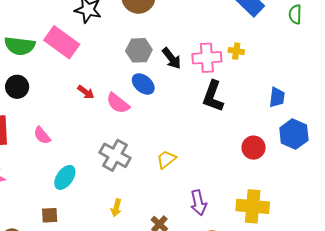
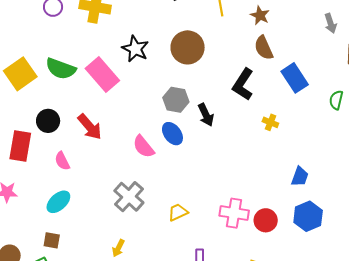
pink cross: (207, 58) -> (234, 213), moved
black circle: (17, 87) -> (48, 121), moved
red arrow: (86, 92) -> (90, 127), moved, size x1.6
black L-shape: (213, 96) -> (243, 84), moved
cyan ellipse: (65, 177) -> (58, 202), moved

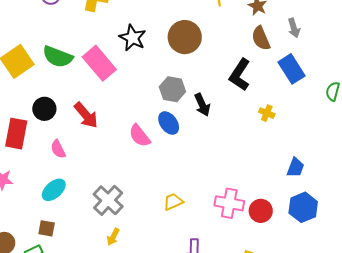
gray arrow: (331, 23) -> (294, 28), moved
gray cross: (129, 197) -> (108, 200), moved

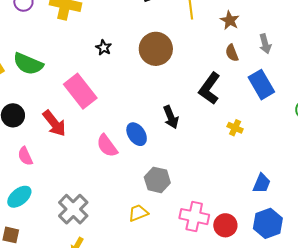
black star: (132, 38) -> (104, 48), size x0.6
brown semicircle: (261, 38) -> (232, 53), size x0.7
pink rectangle: (99, 63) -> (80, 91), moved
gray hexagon: (172, 89) -> (157, 180), moved

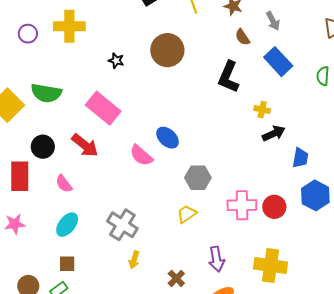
black arrow: (171, 117) -> (274, 133), moved, turned -80

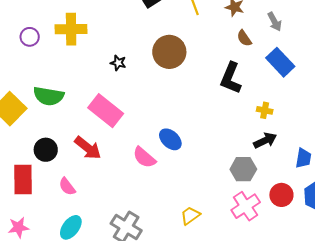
black arrow: (274, 133) -> (265, 140), moved
gray hexagon: (198, 178) -> (243, 169), moved
pink cross: (242, 205) -> (246, 206), turned -32
red circle: (274, 207) -> (281, 195), moved

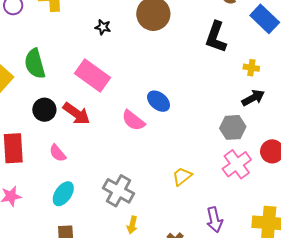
green semicircle: (49, 96) -> (35, 64), turned 68
black circle: (46, 150) -> (44, 110), moved

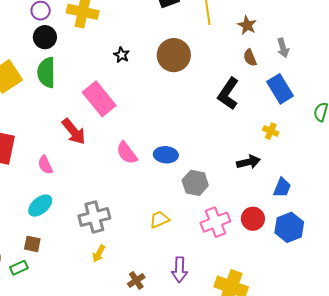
yellow cross: (251, 68) -> (271, 131), moved
blue ellipse: (159, 101) -> (166, 155), moved, turned -50
black circle: (44, 110) -> (45, 37), moved
gray hexagon: (233, 127) -> (195, 183), moved
gray cross: (118, 191) -> (94, 217), turned 32

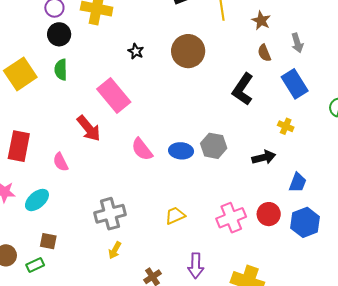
green semicircle: (46, 72) -> (61, 70), size x0.7
gray hexagon: (195, 183) -> (214, 146), moved
cyan ellipse: (40, 206) -> (37, 200), moved

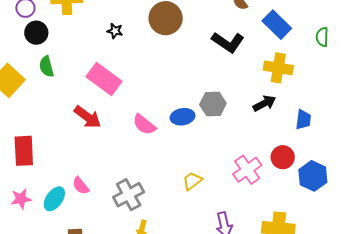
black L-shape: (243, 89) -> (228, 42), turned -76
yellow cross: (286, 126) -> (278, 68), size x1.8
pink semicircle: (61, 162) -> (81, 186), moved
blue hexagon: (305, 222) -> (313, 176), moved

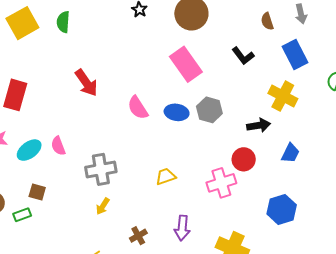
black L-shape: (228, 42) -> (243, 56), size x0.7
pink rectangle: (104, 79) -> (186, 64), moved
red circle: (283, 157) -> (244, 159), moved

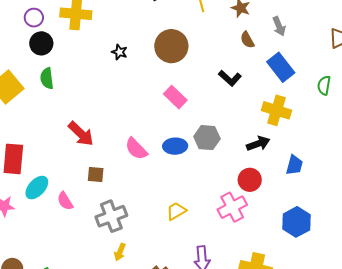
pink rectangle: (186, 64) -> (175, 97), size x0.7
cyan ellipse: (29, 150) -> (37, 188), moved
brown square: (37, 192) -> (96, 174), moved

